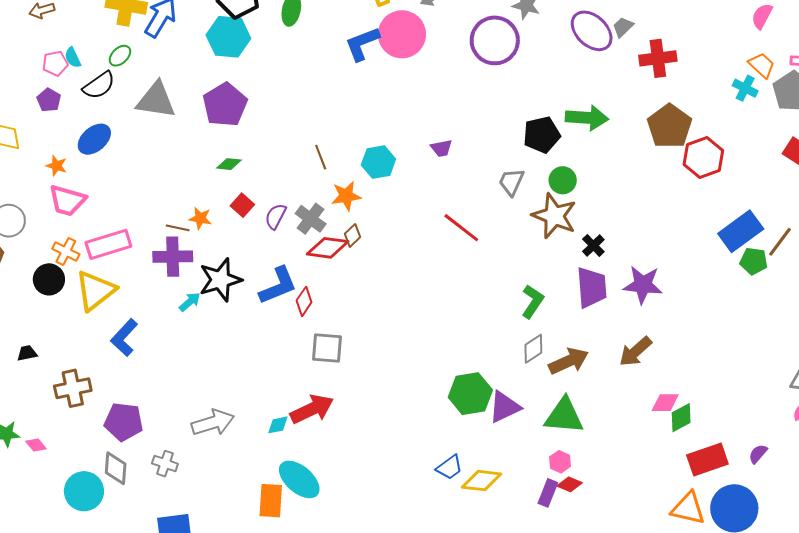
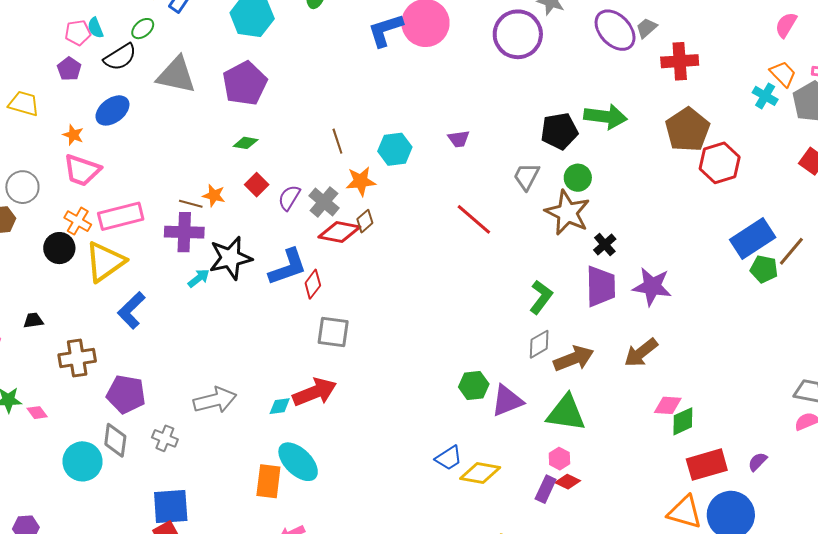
green hexagon: (470, 394) -> (474, 386), size x0.7

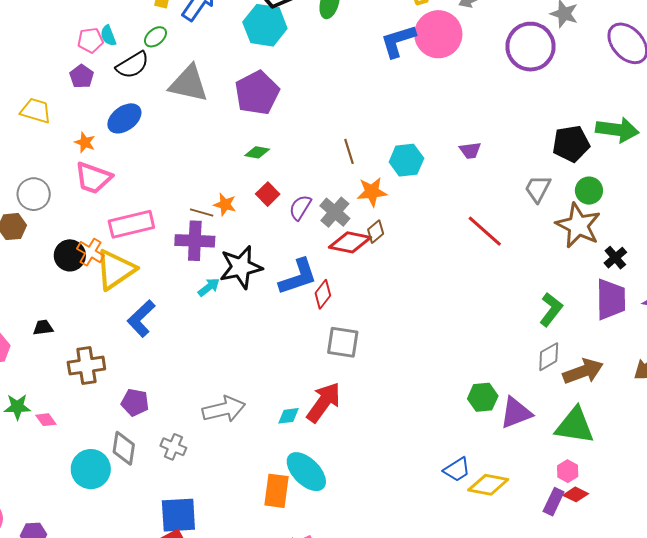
orange cross: (78, 221) -> (90, 252), moved
red arrow: (315, 392) -> (324, 402), turned -33
purple pentagon: (126, 394) -> (135, 402), size x0.7

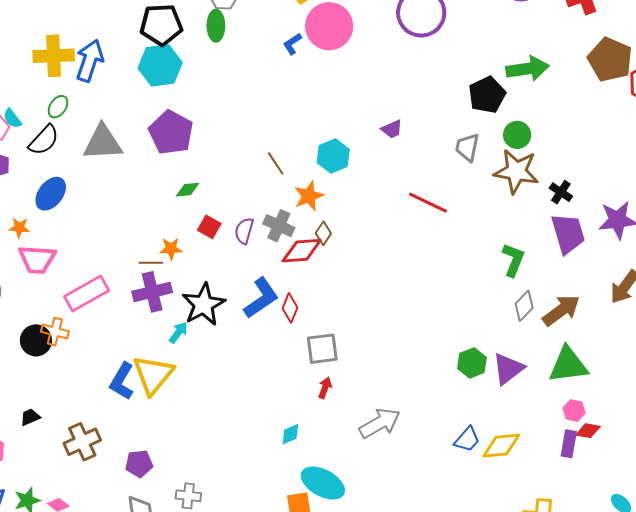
blue L-shape: (398, 41) -> (292, 44), size x0.6
yellow triangle: (115, 270) -> (153, 375), moved
red arrow: (324, 402) -> (325, 388), moved, size x0.5
gray arrow: (224, 409) -> (380, 423), moved

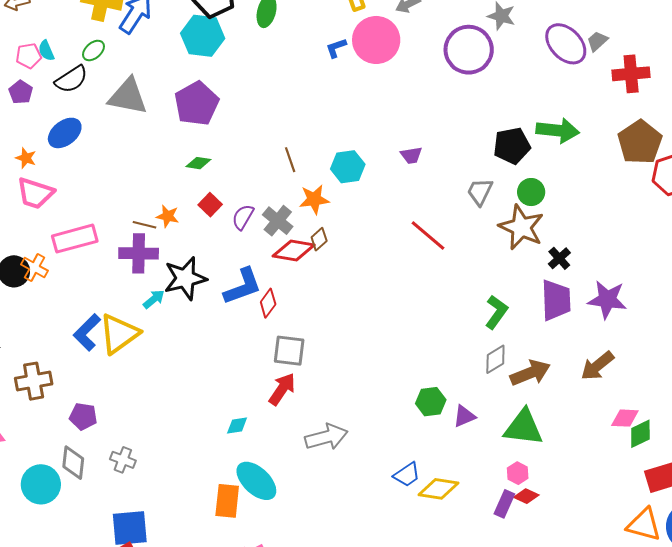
purple triangle: (508, 369) -> (464, 416), size x0.7
red arrow: (325, 388) -> (282, 389), size x1.6

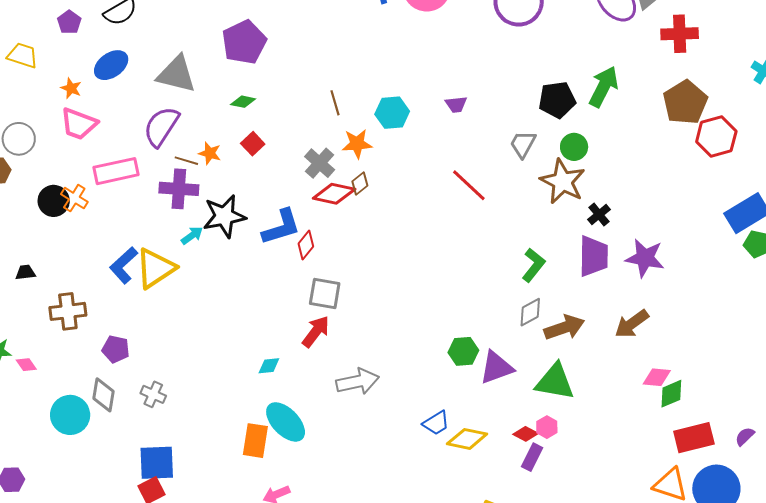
gray triangle: (128, 96) -> (176, 74), moved
green arrow: (558, 130) -> (604, 87), turned -72
purple semicircle: (243, 217) -> (161, 126), moved, size x1.6
purple triangle: (464, 416) -> (496, 368), size x1.5
red diamond: (526, 496) -> (526, 434), moved

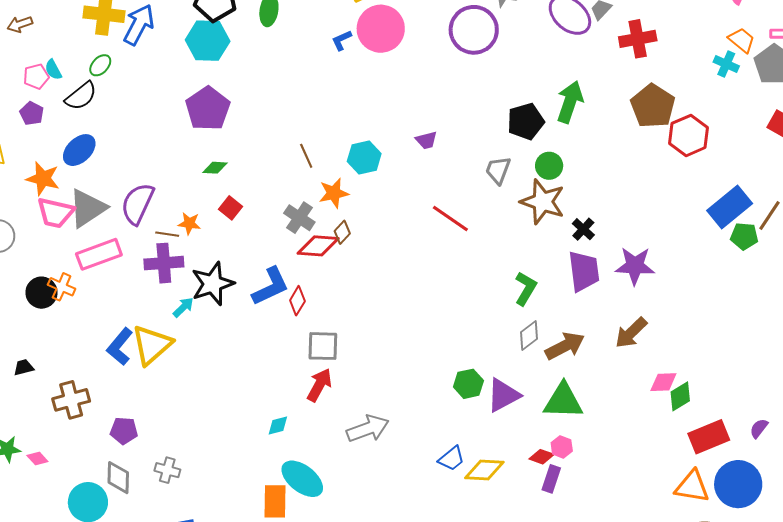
gray triangle: (176, 74) -> (88, 208), moved, turned -39
orange star: (71, 88) -> (43, 179), size x1.6

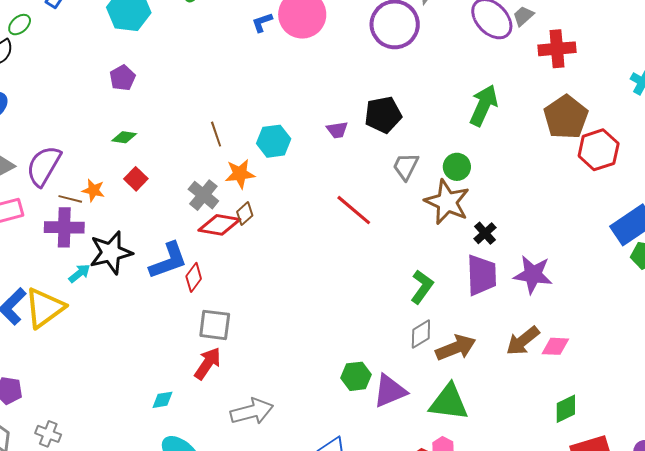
purple pentagon: (208, 109) -> (122, 78), size x0.6
black pentagon: (526, 121) -> (383, 115), moved
pink diamond: (663, 382) -> (555, 346), moved

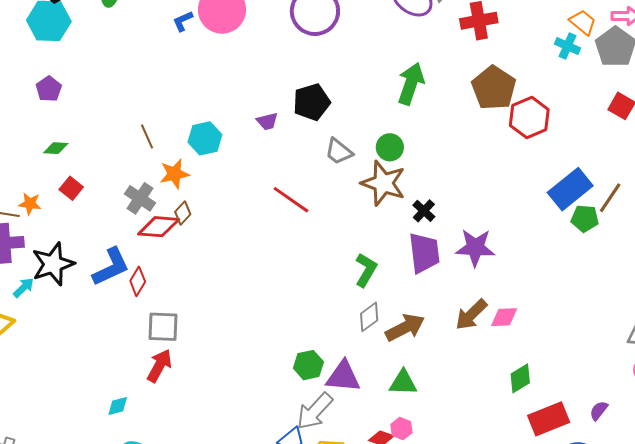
gray trapezoid: (406, 166) -> (339, 151), turned -72
purple triangle: (390, 391) -> (343, 377), turned 33
green triangle: (449, 402) -> (403, 383), size x0.7
gray arrow: (252, 411) -> (315, 411), moved, turned 153

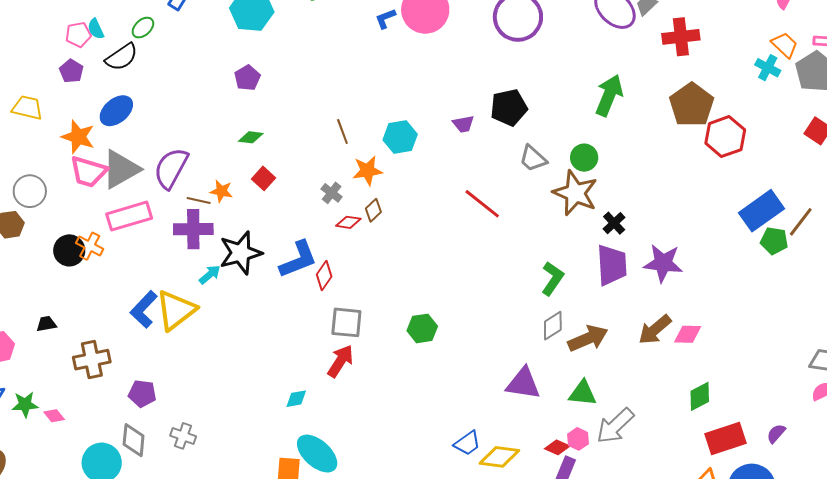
gray cross: (140, 198) -> (332, 193), size x0.7
red diamond: (159, 227) -> (348, 222), size x0.6
green hexagon: (308, 365) -> (422, 328), moved
gray arrow: (315, 411) -> (615, 426), moved

